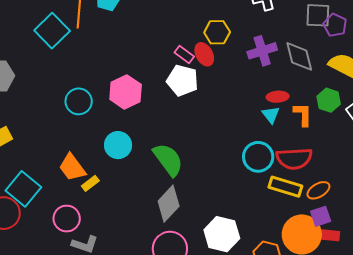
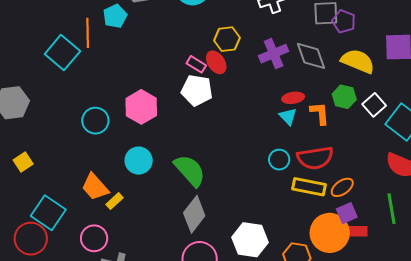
cyan circle: (258, 157) -> (279, 160), size x0.7

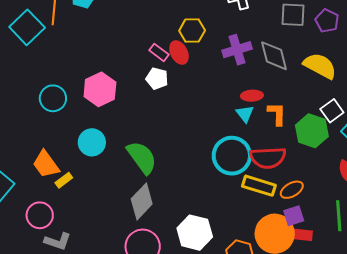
purple pentagon: (344, 21) -> (327, 21), moved
white pentagon: (197, 90) -> (157, 78), size x0.7
green hexagon: (344, 97) -> (312, 131), moved, size x1.4
cyan circle: (279, 160) -> (232, 156), size x1.8

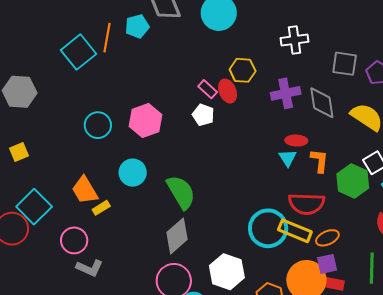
cyan circle: (232, 156) -> (268, 228), moved

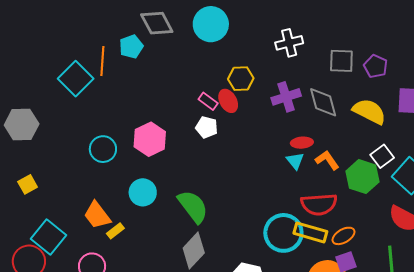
orange L-shape: (320, 161) -> (327, 160), turned -35

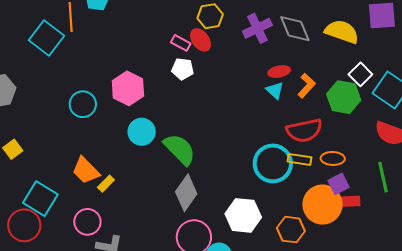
orange L-shape: (327, 160) -> (307, 86), turned 85
cyan circle: (143, 192) -> (142, 132), moved
yellow rectangle: (310, 232) -> (299, 159), size x0.7
orange ellipse: (344, 236) -> (333, 158), turned 40

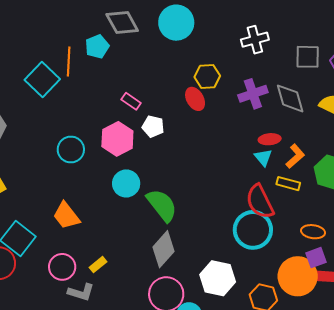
pink rectangle: (181, 43) -> (131, 101), moved
white pentagon: (183, 69) -> (153, 126), moved
red semicircle: (304, 130) -> (260, 202), moved, turned 69
yellow rectangle: (299, 159) -> (288, 184), moved
yellow rectangle: (106, 184) -> (98, 265), moved

